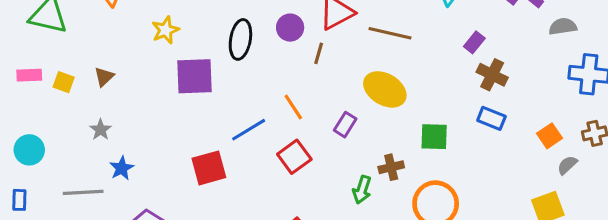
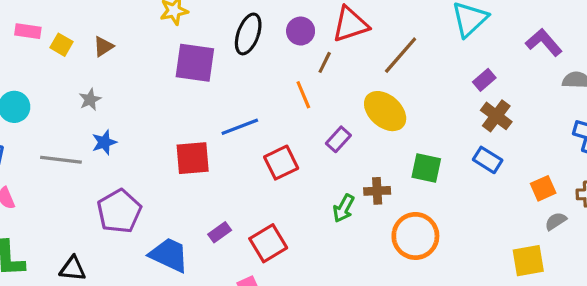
brown line: (390, 33) -> (401, 55), turned -72
orange line: (293, 107) -> (303, 95), moved

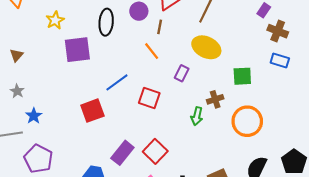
red square: (281, 163) -> (149, 98), turned -30
purple pentagon: (119, 211) -> (38, 159), moved
purple rectangle: (220, 232) -> (122, 153), size x1.6

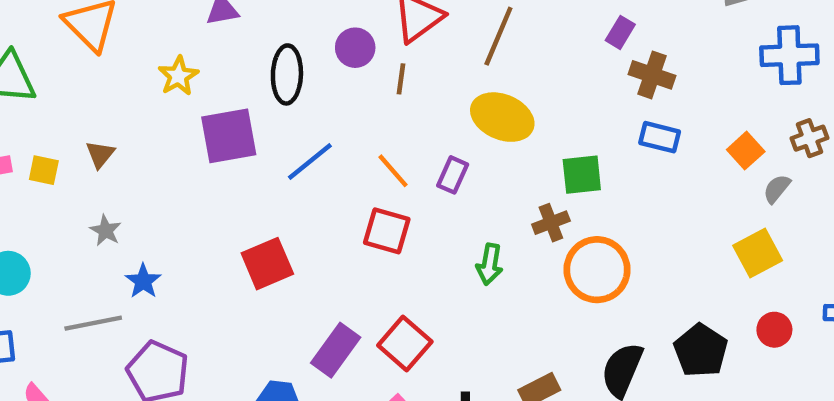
orange line: (152, 51) -> (393, 171), moved
blue line: (117, 82) -> (310, 161), moved
brown cross: (215, 99) -> (551, 223), moved

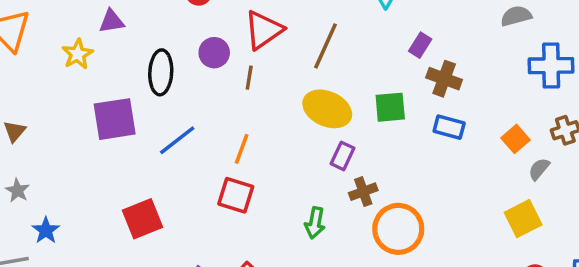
yellow star: (178, 76) -> (78, 54), moved
orange line: (393, 171) -> (242, 149), turned 60
purple rectangle: (453, 175) -> (343, 156), moved
green square: (582, 175) -> (390, 107), moved

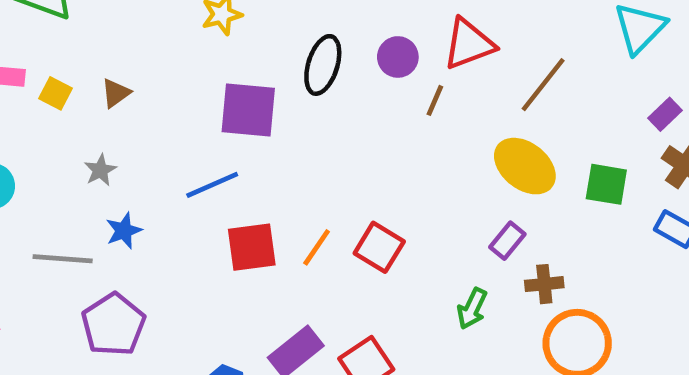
blue line: (177, 140) -> (212, 185), moved
orange line: (242, 149) -> (317, 247), moved
purple rectangle: (343, 156) -> (507, 241), moved

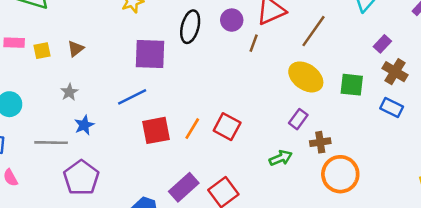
yellow square: (55, 93) -> (42, 51), turned -36
green arrow: (472, 309) -> (281, 158), turned -135

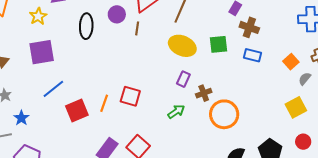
purple square: (150, 54) -> (42, 52), moved

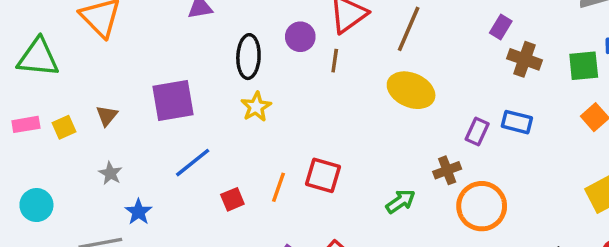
yellow star: (38, 16) -> (256, 107), moved
green square: (218, 44) -> (584, 66), moved
blue rectangle: (253, 55) -> (517, 122), moved
purple rectangle: (183, 79) -> (477, 132), moved
red square: (77, 111) -> (232, 199), size x0.6

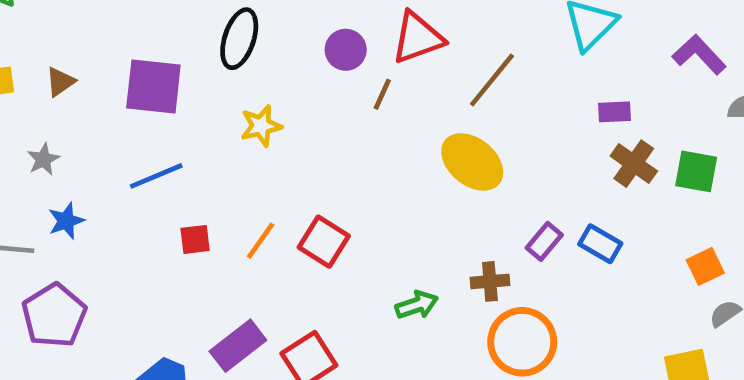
purple rectangle: (501, 27) -> (615, 112), turned 40
black ellipse: (248, 57) -> (239, 39), moved
green square: (584, 66) -> (696, 171), moved

